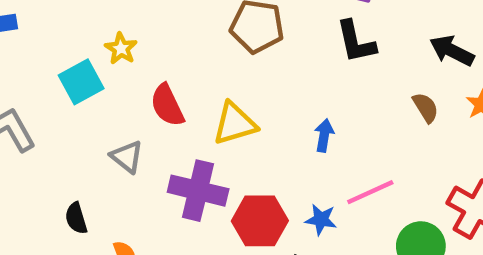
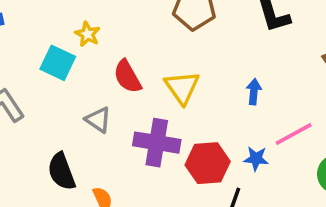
cyan square: (81, 82) -> (58, 63), turned -32
yellow triangle: (235, 124) -> (182, 87), turned -45
black semicircle: (76, 218) -> (61, 171), size x1.5

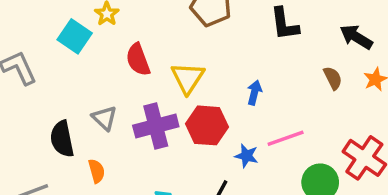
gray triangle: (98, 120) -> (105, 118), moved
purple cross: (157, 143) -> (156, 126), turned -33
red hexagon: (208, 163) -> (207, 125), moved

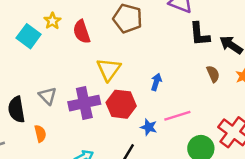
black L-shape: (284, 24) -> (200, 34), moved
red semicircle: (138, 60) -> (82, 32), moved

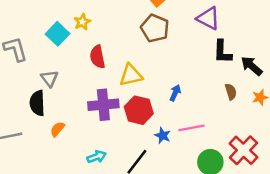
red semicircle: (82, 32) -> (97, 57), moved
yellow triangle: (109, 69) -> (131, 75), turned 35
gray triangle: (48, 96) -> (50, 78), moved
orange semicircle: (40, 134) -> (57, 129), turned -133

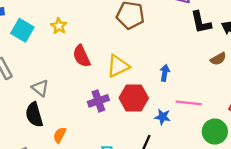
cyan square: (58, 34) -> (22, 30), moved
brown semicircle: (231, 92) -> (218, 59), turned 91
purple cross: (103, 105) -> (98, 101), size x0.7
pink line: (191, 128) -> (189, 103), turned 30

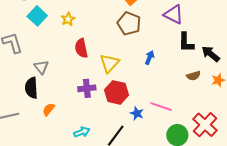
yellow triangle: (118, 66) -> (109, 63), turned -35
blue arrow: (165, 73) -> (150, 58), moved

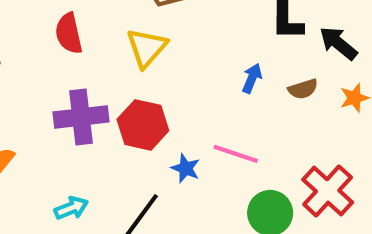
blue arrow: (150, 58) -> (252, 78), moved
yellow triangle: (109, 63) -> (147, 48), moved
purple cross: (87, 88) -> (81, 117), size x1.4

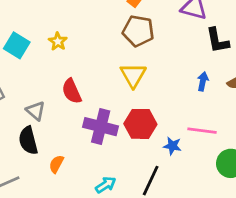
red semicircle: (69, 33) -> (72, 91), moved
purple cross: (81, 117) -> (101, 127), turned 32

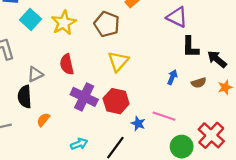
brown pentagon: (138, 31) -> (107, 24), moved
yellow star: (58, 41) -> (64, 23), size x1.6
gray triangle: (36, 111) -> (35, 74), turned 42

